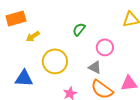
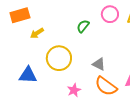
pink circle: (105, 47) -> (110, 14), moved

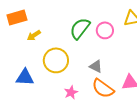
pink circle: (110, 14) -> (105, 30), moved
green semicircle: (83, 26) -> (80, 28), size x1.6

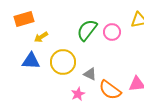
gray triangle: (96, 66) -> (90, 74), moved
blue triangle: (25, 77) -> (31, 61), moved

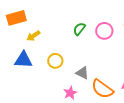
green semicircle: (87, 30) -> (79, 29), size x0.6
yellow circle: (63, 62) -> (55, 61), size x0.6

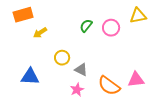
blue triangle: (23, 60) -> (30, 77), moved
gray triangle: (82, 73) -> (81, 70), moved

